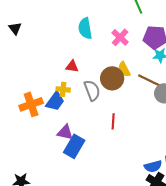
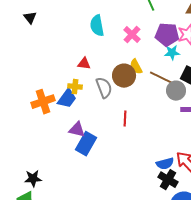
black triangle: (15, 28) -> (30, 18), moved

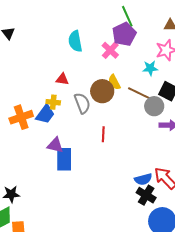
purple pentagon: (167, 35) -> (124, 34), moved, turned -30
blue rectangle: (86, 144) -> (64, 159), turned -30

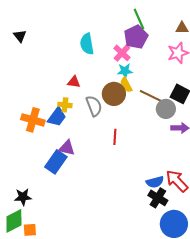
cyan star: (150, 68) -> (125, 71), moved
orange cross: (21, 117) -> (33, 120), turned 35
blue rectangle: (64, 159) -> (56, 162), moved, turned 35

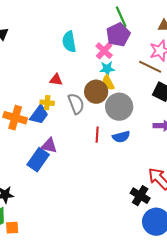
brown line: (151, 96) -> (150, 67), moved
gray circle: (166, 109) -> (119, 107), moved, size x1.4
blue semicircle: (155, 182) -> (121, 137), moved

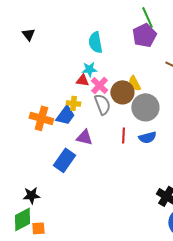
pink cross: (104, 51) -> (99, 85), moved
cyan star: (107, 69) -> (89, 69), moved
purple triangle: (49, 146) -> (84, 137), moved

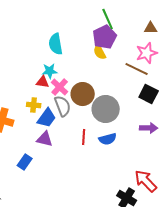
yellow semicircle: (134, 83) -> (100, 52), moved
blue trapezoid: (65, 115) -> (47, 118), moved
blue rectangle: (64, 160) -> (25, 162), size x0.7

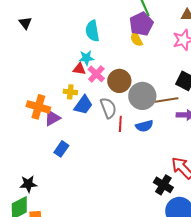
brown line: (137, 69) -> (166, 100), moved, turned -35
gray semicircle: (63, 106) -> (108, 108), moved
purple triangle: (45, 139) -> (52, 118), moved, turned -42

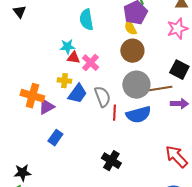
cyan star: (86, 58) -> (67, 47), moved
brown circle: (119, 81) -> (132, 51), moved
blue semicircle: (144, 126) -> (138, 115), size x1.4
black cross: (163, 185) -> (111, 161), moved

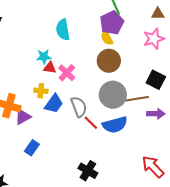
red line: (114, 113) -> (91, 123), turned -49

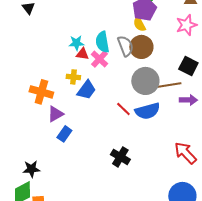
cyan semicircle: (63, 30) -> (102, 42), moved
gray semicircle: (79, 107) -> (125, 46), moved
purple triangle: (23, 117) -> (55, 114), moved

